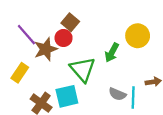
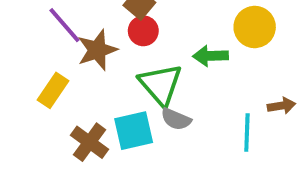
red circle: (64, 38) -> (143, 31), moved
green arrow: (112, 53) -> (210, 56), turned 60
gray semicircle: (117, 94) -> (176, 119), moved

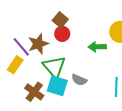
purple line: (65, 25) -> (21, 47), moved
green triangle: (161, 85) -> (54, 67), moved
cyan square: (134, 131) -> (57, 86), turned 30

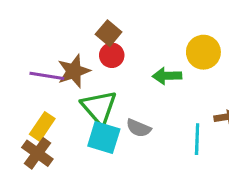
purple line: (21, 47) -> (47, 76), turned -40
yellow rectangle: (15, 65) -> (42, 126), moved
brown cross: (34, 92) -> (37, 153), moved

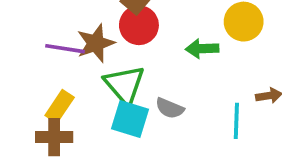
red circle: (112, 55) -> (139, 25), size x1.4
brown cross: (37, 153) -> (54, 137), turned -36

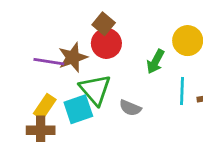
green arrow: (202, 49) -> (155, 62), turned -60
cyan square: (130, 119) -> (78, 109), moved, turned -36
cyan line: (236, 121) -> (182, 91), moved

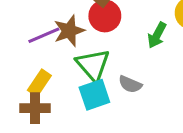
purple line: (49, 62) -> (44, 35), turned -32
cyan square: (78, 109) -> (94, 95), moved

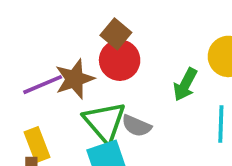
yellow rectangle: (39, 83) -> (37, 145), turned -55
gray semicircle: (130, 84) -> (136, 126), moved

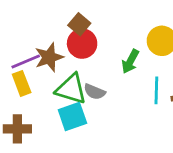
green triangle: (105, 122) -> (71, 89), turned -32
yellow rectangle: (37, 145) -> (22, 83), moved

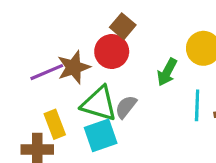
brown square: (79, 24) -> (123, 26), moved
yellow rectangle: (22, 83) -> (55, 124), moved
gray semicircle: (94, 92) -> (126, 107), turned 105

